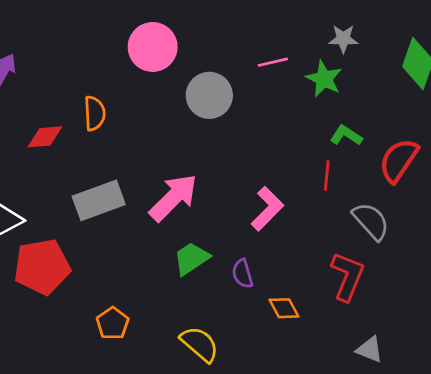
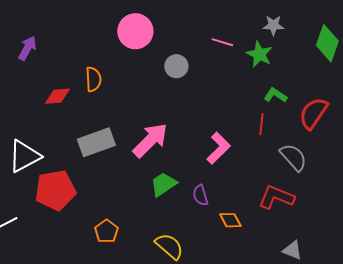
pink line: (273, 62) -> (222, 42), turned 30
gray circle: (209, 95) -> (176, 66), size x0.7
red L-shape: (347, 276) -> (276, 197), turned -90

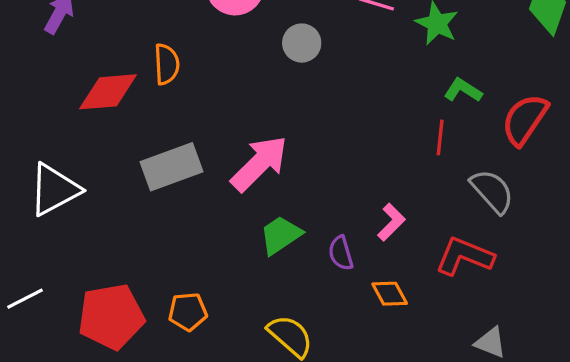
red diamond: (57, 96) -> (108, 92), size x1.4
pink L-shape: (218, 148) -> (391, 222), moved, size x0.7
red pentagon: (55, 190) -> (111, 317), moved
orange pentagon: (106, 231) -> (188, 312), turned 30

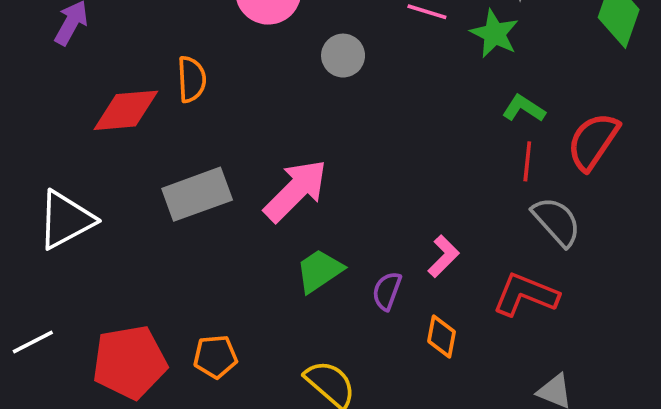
red line: (440, 137) -> (527, 161), moved
purple semicircle: (341, 253) -> (387, 291), turned 36
orange diamond: (390, 294) -> (442, 337), turned 39

